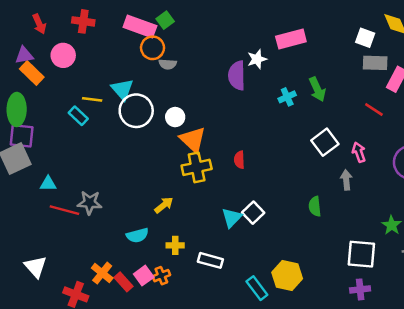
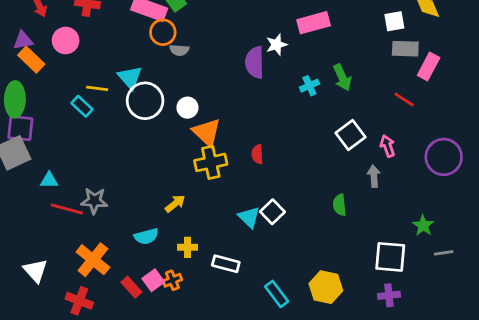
white square: (365, 38) -> (394, 21), turned -30
cyan triangle: (232, 218) -> (249, 217), turned -30
orange cross: (102, 273) -> (93, 260), moved, size x1.4
yellow hexagon: (287, 276) -> (326, 287), moved

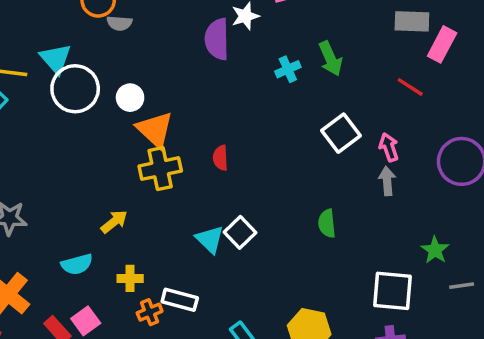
gray arrow: (374, 176) -> (387, 181), moved
orange cross: (172, 280) -> (150, 312), moved

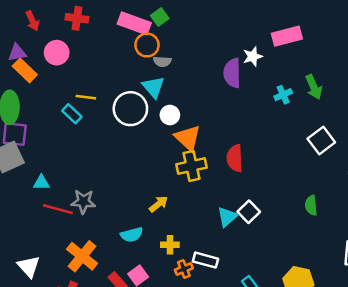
cyan triangle: (56, 59) -> (153, 87), moved
red semicircle: (220, 158) -> (235, 158), size x1.5
cyan triangle: (210, 239) -> (227, 217), turned 35

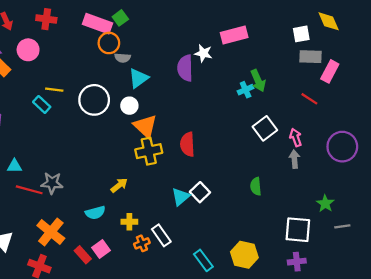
white star: (253, 56) -> (203, 53), turned 30
cyan triangle: (153, 87) -> (139, 78), moved, turned 35
cyan cross: (283, 95) -> (246, 90), moved
white rectangle: (206, 260) -> (161, 235), turned 40

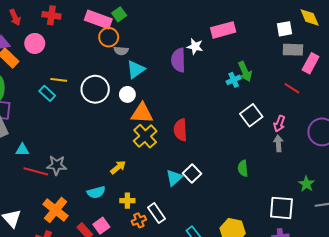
orange triangle: (145, 126) -> (142, 113), turned -40
pink arrow: (296, 137) -> (279, 124), turned -140
yellow cross: (149, 151) -> (145, 136), turned -30

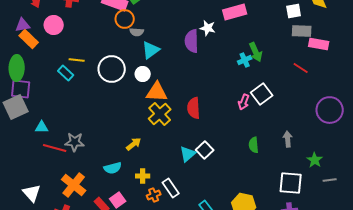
pink rectangle: (311, 63) -> (319, 44), turned 72
pink arrow: (279, 124) -> (244, 102), moved
gray arrow: (278, 143) -> (288, 139), moved

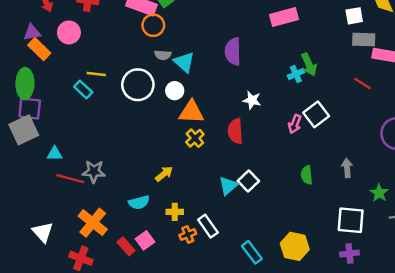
white star: (208, 28) -> (252, 100), moved
gray semicircle: (137, 32) -> (163, 55), moved
cyan triangle: (151, 50) -> (184, 62), turned -42
yellow cross: (160, 114) -> (195, 138), size x0.7

